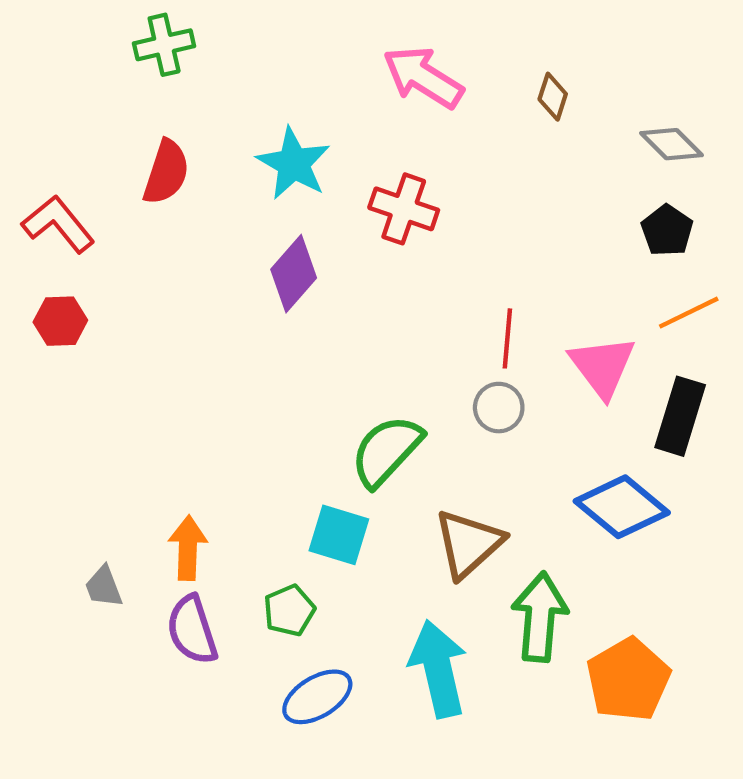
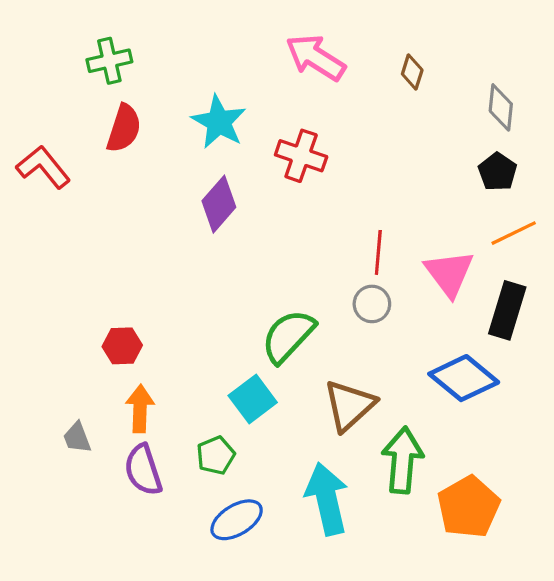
green cross: (164, 45) -> (109, 61), moved
gray diamond: (671, 144) -> (501, 107), turned 51
red hexagon: (60, 321) -> (122, 346), moved
cyan square: (339, 535) -> (253, 399), turned 36

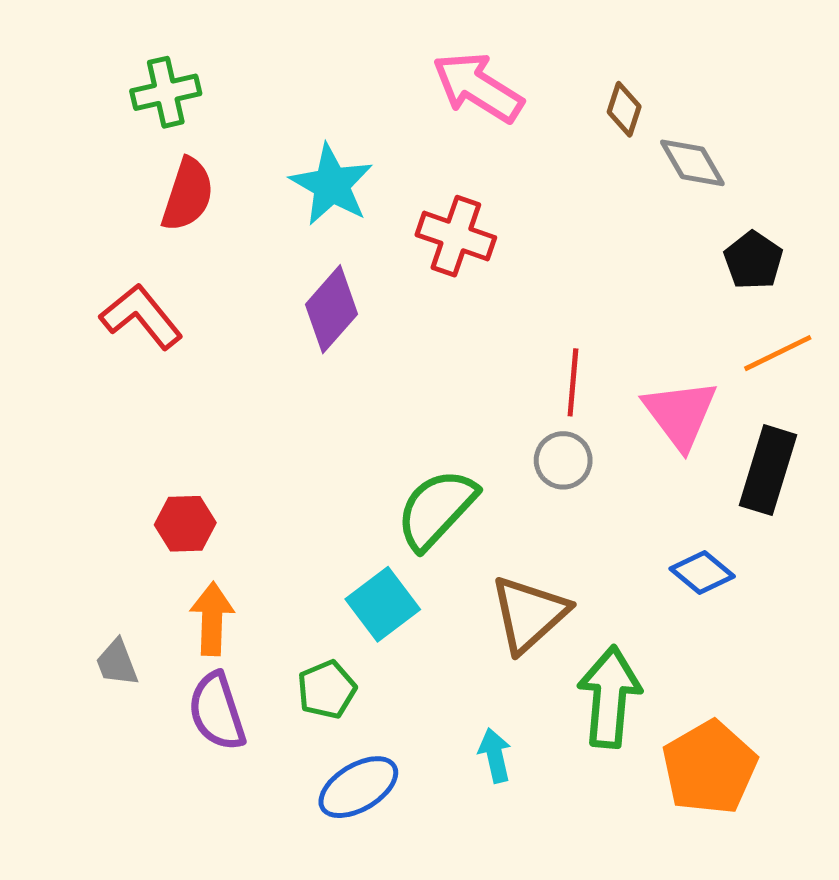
gray diamond: (501, 107) -> (692, 163), moved, turned -36
red L-shape: (43, 167) -> (141, 317), moved
blue diamond: (464, 378) -> (702, 573), size x0.6
cyan arrow: (327, 499) -> (495, 755), size x0.5

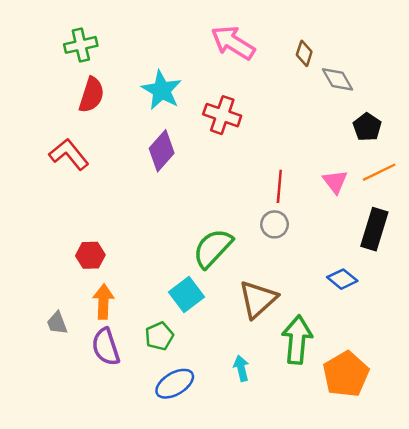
pink triangle: (680, 414) -> (335, 182), moved, size x0.7

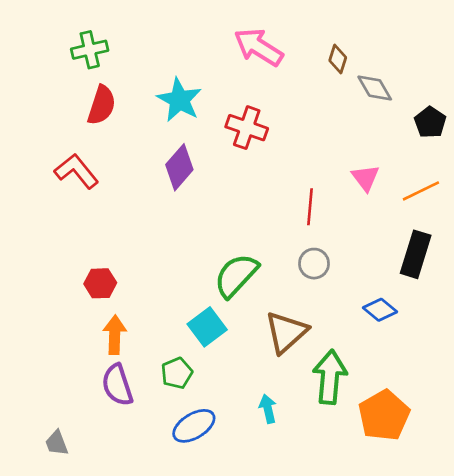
black pentagon: (367, 127) -> (430, 122), moved
pink triangle: (335, 182) -> (365, 178), moved
gray circle: (275, 224) -> (314, 264), moved
gray trapezoid: (57, 323) -> (57, 443), moved

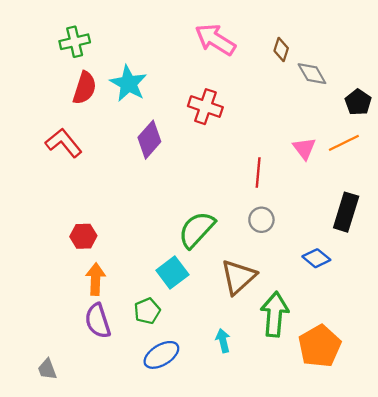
cyan star: (179, 100) -> (128, 84), moved
orange line: (421, 191) -> (344, 143), moved

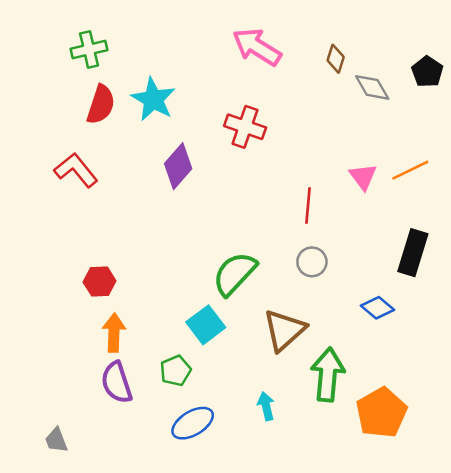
black pentagon: (358, 102) -> (427, 72), moved

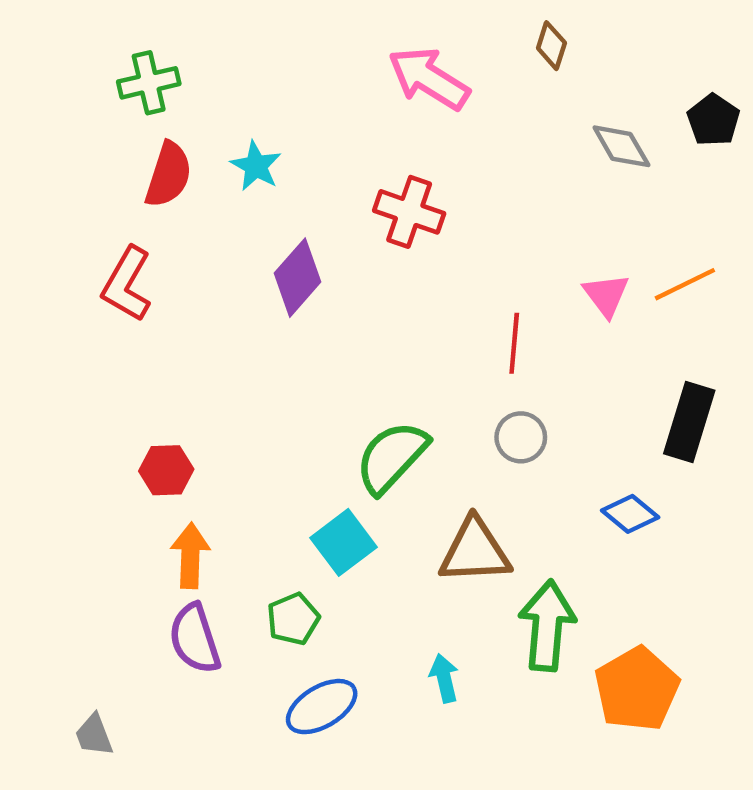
brown diamond: (336, 59) -> (551, 46), moved
cyan star: (153, 99) -> (256, 166), size x0.7
red L-shape: (76, 170) -> (127, 284), turned -111
brown triangle: (284, 330) -> (475, 551), turned 39

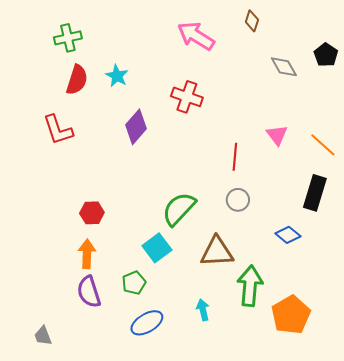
red L-shape: (127, 284) -> (58, 130), turned -48
orange line: (685, 284) -> (323, 145), moved, turned 68
red hexagon: (166, 470) -> (92, 213), moved

